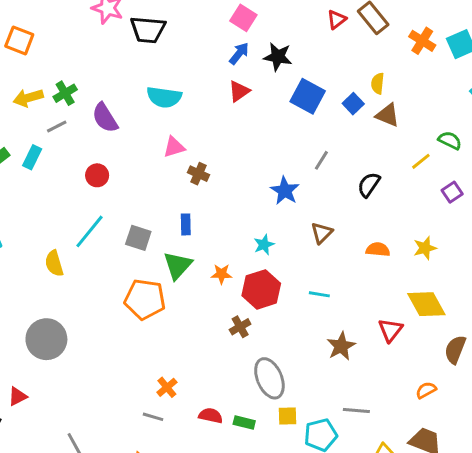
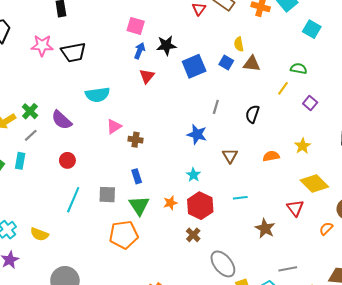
blue square: (308, 96) -> (194, 66), turned -35
yellow semicircle: (54, 263) -> (39, 234), moved, turned -36
orange semicircle: (426, 390) -> (326, 228), moved

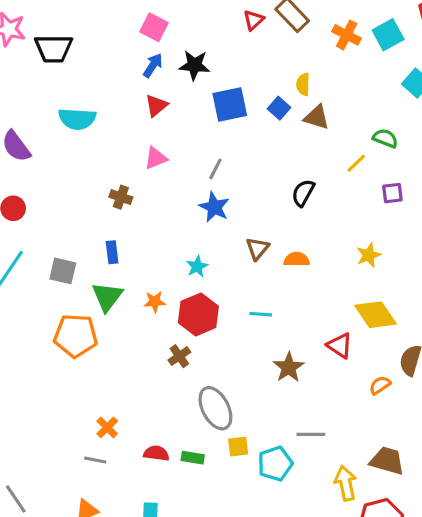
purple square: (310, 103) -> (392, 193), turned 32
gray line: (216, 107) -> (215, 169), moved
pink triangle: (114, 126) -> (156, 158), moved
orange semicircle: (271, 156) -> (297, 259), moved
red triangle: (295, 208) -> (340, 346), turned -30

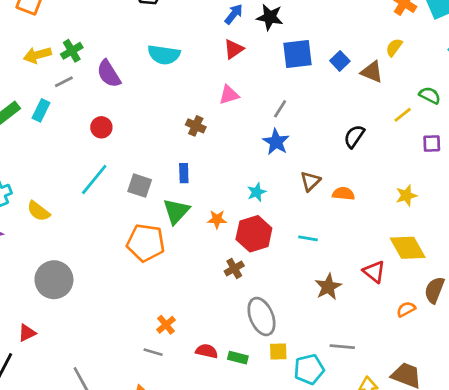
yellow semicircle: (303, 84) -> (394, 47), moved, turned 30

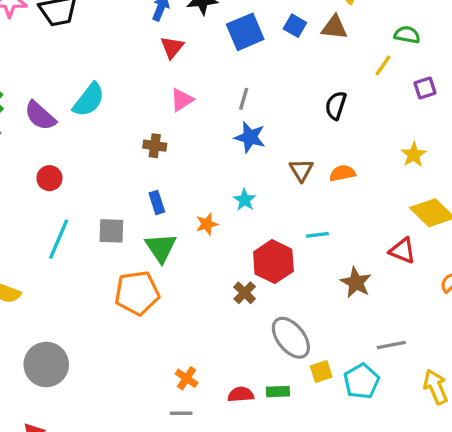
cyan semicircle: (164, 55) -> (89, 100), moved, turned -44
orange star: (217, 219) -> (207, 224), moved
red hexagon: (254, 234) -> (273, 262), moved

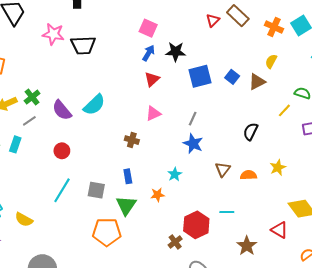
brown triangle: (334, 27) -> (257, 82), turned -42
yellow star: (414, 155) -> (278, 167), moved
cyan star: (245, 200) -> (175, 174), moved

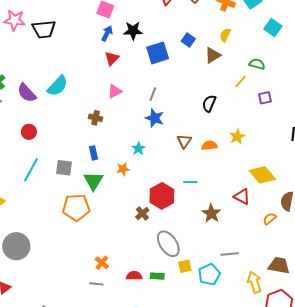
blue square: (232, 77) -> (188, 40), moved

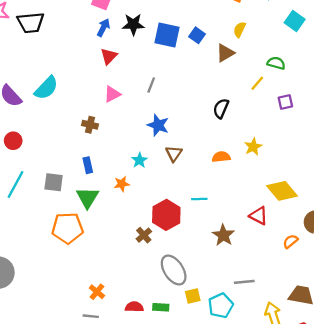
blue square: (158, 53) -> (167, 35), moved, turned 30
gray line: (153, 94) -> (151, 85), moved
brown triangle: (184, 141) -> (174, 154), moved

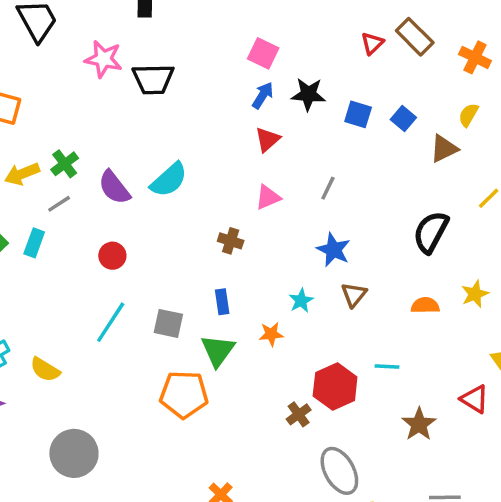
blue square: (167, 35) -> (358, 114), size x0.7
black semicircle: (221, 108) -> (431, 232), size x1.4

